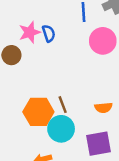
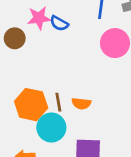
blue semicircle: (49, 33) -> (59, 23), turned 126
orange semicircle: (103, 108) -> (81, 104), moved

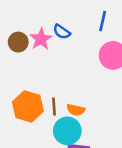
pink star: (39, 18) -> (41, 39), moved, turned -30
cyan circle: (51, 128) -> (67, 131), moved

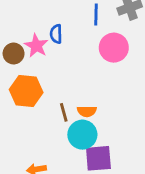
blue semicircle: (62, 32) -> (56, 34), turned 66
orange hexagon: (28, 106) -> (26, 91), moved

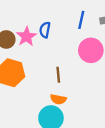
brown line: (64, 112) -> (58, 75), moved

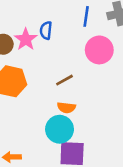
brown line: (58, 75) -> (64, 80), turned 70

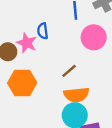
orange semicircle: (66, 108) -> (76, 95), size x1.5

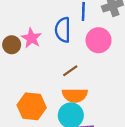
blue semicircle: (43, 31) -> (63, 30), moved, size x1.5
orange hexagon: (22, 83) -> (32, 106), moved

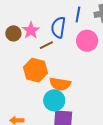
brown line: (70, 71) -> (46, 45), moved
orange hexagon: (32, 106) -> (35, 70), moved

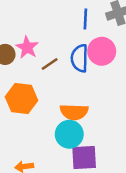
blue semicircle: (58, 27) -> (80, 58), moved
orange hexagon: (35, 70) -> (22, 99), moved

